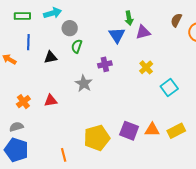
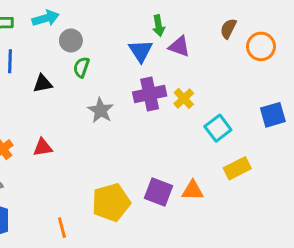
purple triangle: (143, 32) -> (179, 46), turned 35
purple cross: (105, 64) -> (150, 94), moved, size x1.5
gray star: (84, 83) -> (101, 110), moved
yellow rectangle: (176, 131) -> (237, 168), moved

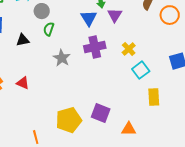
purple triangle: (179, 46) -> (115, 15), turned 42
yellow cross: (184, 98) -> (129, 49), moved
red triangle: (43, 147) -> (23, 83), turned 32
yellow rectangle: (237, 168) -> (154, 97), turned -66
orange triangle: (193, 191) -> (129, 129), moved

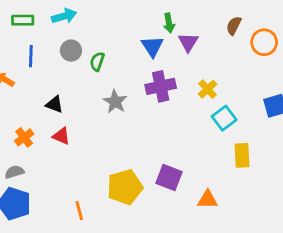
gray circle: (42, 11) -> (71, 51), moved
black triangle: (23, 40) -> (54, 104), moved, turned 32

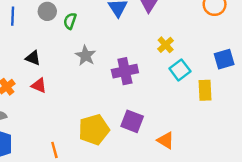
purple cross: (161, 86) -> (125, 71), moved
yellow rectangle: (242, 155) -> (205, 90), moved
orange triangle: (208, 200) -> (166, 140), turned 30

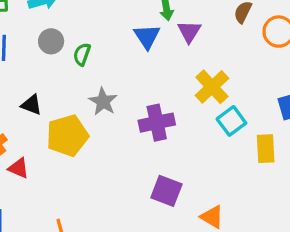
yellow cross: (166, 45) -> (212, 87), size x1.5
red triangle: (39, 85) -> (19, 168), moved
yellow pentagon: (94, 130) -> (67, 136), moved

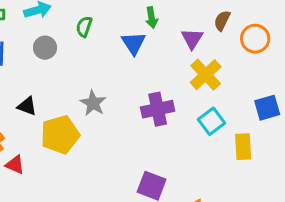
purple triangle: (189, 32) -> (192, 39), moved
green semicircle: (82, 54) -> (84, 27), moved
yellow cross: (212, 87) -> (206, 75), moved
purple cross: (157, 123) -> (158, 109), moved

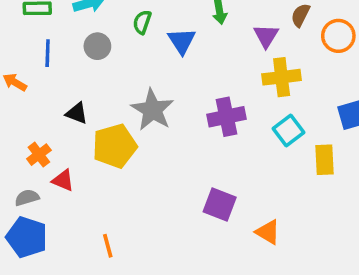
blue triangle: (134, 43) -> (182, 41), moved
yellow cross: (206, 75) -> (282, 77), turned 36
gray star: (93, 103) -> (152, 110), size x1.4

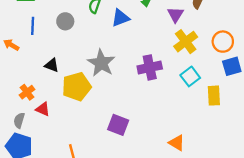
orange circle: (338, 36) -> (223, 42), moved
blue triangle: (182, 41) -> (120, 18), turned 42
yellow cross: (282, 77) -> (186, 42), turned -30
gray semicircle: (27, 198) -> (19, 120), turned -56
purple square: (220, 204) -> (118, 125), moved

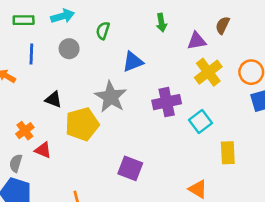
purple triangle: (176, 15) -> (197, 41), turned 48
blue triangle: (120, 18) -> (133, 62), moved
cyan square: (190, 76) -> (200, 122), moved
yellow rectangle: (214, 96) -> (228, 153), moved

